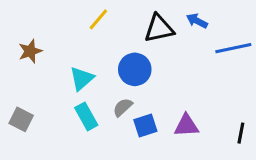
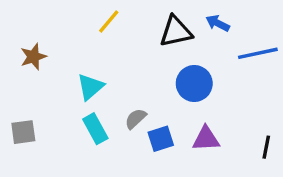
blue circle: (135, 69) -> (194, 83), moved
gray square: (21, 119) -> (23, 132), turned -35

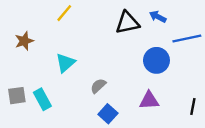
yellow line: (109, 21) -> (64, 13), moved
blue circle: (194, 83) -> (156, 60), moved
cyan rectangle: (95, 129) -> (42, 99), moved
blue square: (161, 139) -> (108, 114), moved, turned -30

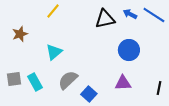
blue line: (187, 39) -> (154, 15), moved, turned 45
gray semicircle: (98, 86) -> (68, 80), moved, size x1.5

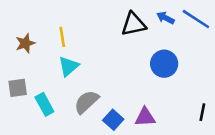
yellow line: (53, 11) -> (62, 37), moved, turned -49
gray square: (14, 79) -> (18, 88), moved
purple triangle: (123, 83) -> (145, 117), moved

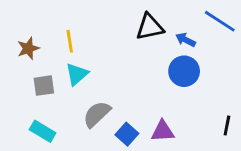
blue arrow: (165, 18) -> (185, 40), moved
gray square: (18, 88) -> (44, 86), moved
cyan rectangle: (44, 104) -> (43, 131), moved, turned -30

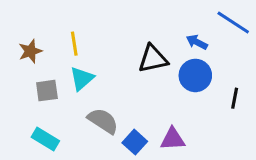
black triangle: (150, 27) -> (153, 59), moved
gray semicircle: (97, 114) -> (103, 121), turned 76
black line: (227, 126) -> (235, 98), moved

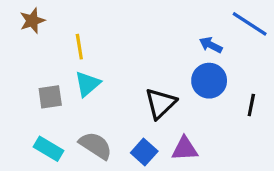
brown star: (30, 51) -> (32, 21), moved
black triangle: (153, 59) -> (160, 103), moved, turned -32
gray semicircle: (103, 121) -> (96, 146), moved

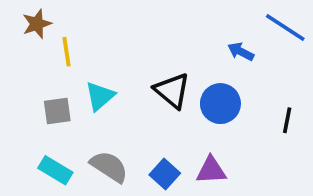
yellow line: (79, 47) -> (66, 52), moved
blue circle: (209, 81) -> (220, 104), moved
black triangle: (160, 103) -> (172, 91), moved, turned -36

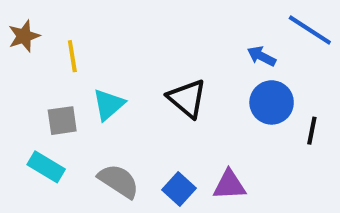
brown star: (37, 24) -> (24, 36), moved
blue circle: (220, 104) -> (272, 102), moved
cyan rectangle: (55, 170) -> (46, 167), moved

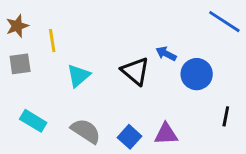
blue arrow: (262, 56) -> (166, 54), moved
gray square: (62, 121) -> (20, 64), moved
black line: (312, 131) -> (226, 116), moved

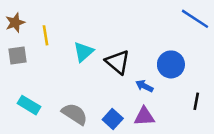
blue arrow: (166, 54) -> (144, 86), moved
cyan triangle: (78, 76) -> (84, 52), moved

